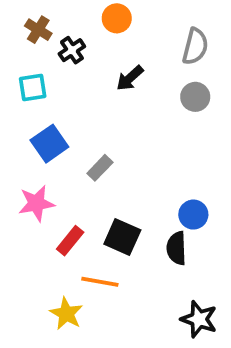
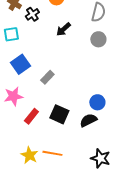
black semicircle: (177, 248) -> (88, 120), turned 66
orange line: (100, 282) -> (52, 153), moved

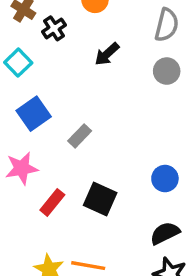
cyan square: (11, 34) -> (18, 63), turned -35
black semicircle: (88, 120) -> (165, 233), moved

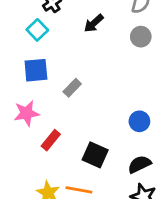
cyan square: (18, 63) -> (37, 30), moved
blue square: (34, 114) -> (36, 70), turned 30
black square: (100, 199) -> (95, 155), moved

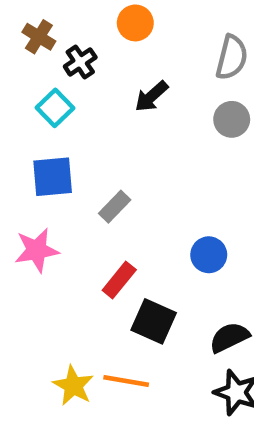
blue circle: (139, 121) -> (209, 255), moved
red rectangle: (51, 140) -> (119, 280), moved

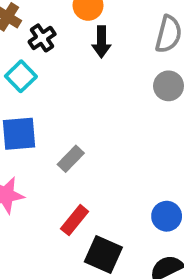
black arrow: (151, 96) -> (101, 42), moved, turned -48
blue circle: (209, 255) -> (167, 216), moved

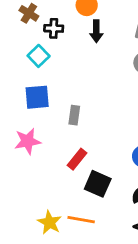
black cross: (42, 38) -> (54, 28), turned 36
gray rectangle: (71, 159) -> (74, 115), turned -36

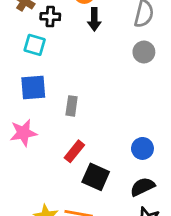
cyan square: (39, 56) -> (35, 45), turned -30

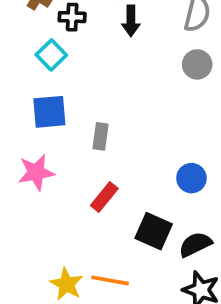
cyan square: (35, 45) -> (51, 55), turned 30
blue circle: (142, 148) -> (191, 178), moved
black square: (96, 177) -> (154, 231), moved

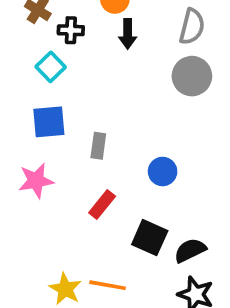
gray circle: (197, 64) -> (192, 76), size x1.4
blue circle: (191, 178) -> (163, 171), moved

